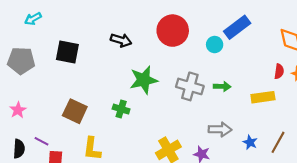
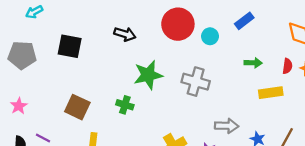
blue rectangle: (237, 27) -> (244, 21), size x0.7
cyan circle: (215, 45) -> (210, 36), moved
green arrow: (222, 86) -> (253, 63), moved

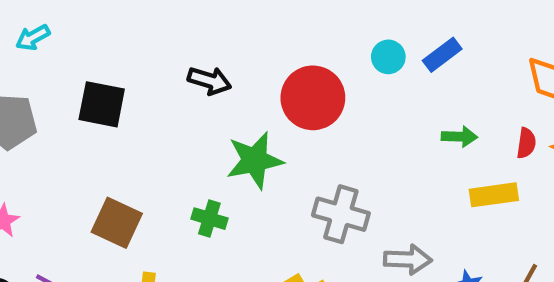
red circle: (178, 24) -> (313, 98), moved
cyan circle: (210, 36) -> (388, 57), moved
gray cross: (196, 82) -> (341, 214), moved

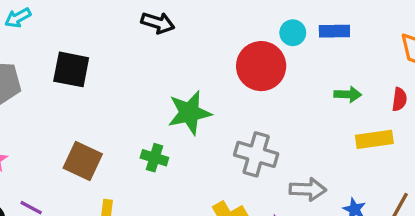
blue rectangle: (442, 55) -> (334, 31), turned 36
black arrow: (209, 81) -> (158, 23), moved
red circle: (313, 98) -> (261, 66), moved

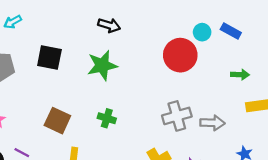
blue rectangle: (334, 31) -> (231, 31), turned 30
green star: (189, 113) -> (102, 65), moved
gray cross: (256, 154) -> (177, 116), turned -32
gray arrow: (308, 189) -> (212, 123), moved

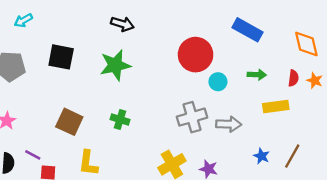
blue rectangle: (231, 31) -> (247, 30), size x1.4
cyan circle: (202, 32) -> (218, 82), moved

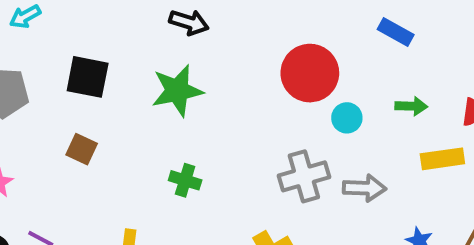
blue rectangle: (247, 30) -> (396, 32), size x0.7
brown square: (69, 122) -> (82, 149), moved, size x0.7

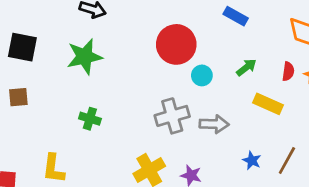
green arrow: (411, 106) -> (246, 67), turned -40
brown square: (82, 149) -> (18, 97), turned -30
yellow rectangle: (442, 159) -> (268, 104), turned 32

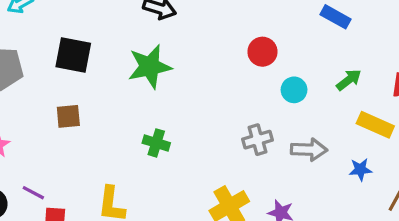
red circle: (176, 44) -> (262, 52), size x0.6
gray cross: (172, 116) -> (258, 140), size x0.7
blue star: (252, 160) -> (360, 169), moved, turned -30

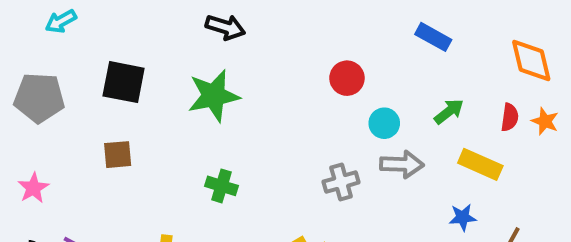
gray arrow: (309, 150) -> (402, 164), moved

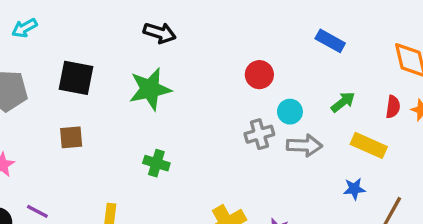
gray cross: (341, 182) -> (259, 134), moved

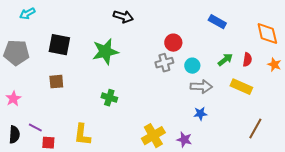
black arrow: (160, 33) -> (123, 17), moved
red semicircle: (393, 107) -> (247, 60), moved
gray cross: (259, 134) -> (164, 63), moved
blue star: (354, 189) -> (200, 114), moved

